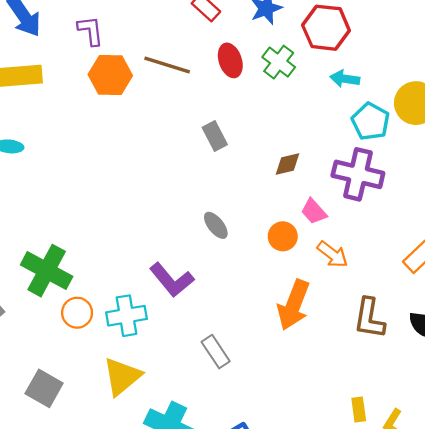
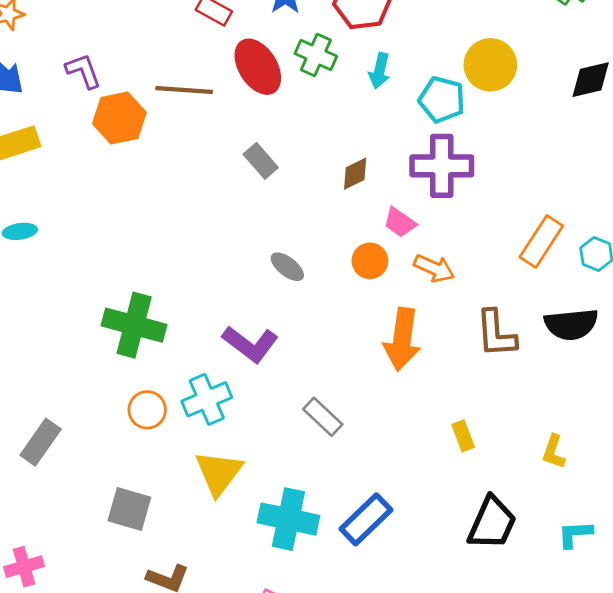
red ellipse: (230, 60) -> (258, 67), size x1.4
cyan arrow: (345, 79) -> (380, 71), moved, turned -72
green cross: (47, 271) -> (134, 325), moved
yellow rectangle: (359, 410) -> (463, 436), moved

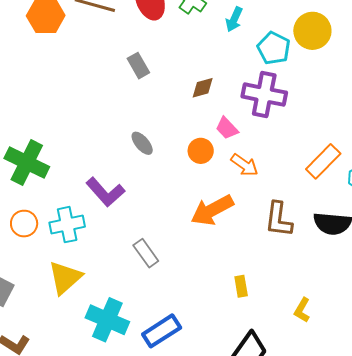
orange arrow: (402, 339) -> (212, 210), turned 42

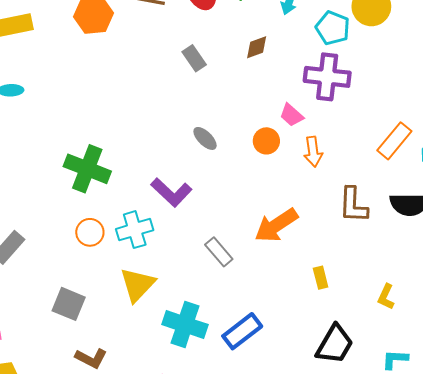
brown diamond: (203, 88) -> (257, 47), moved
orange arrow: (245, 165) -> (313, 152), turned 52
orange arrow: (212, 210) -> (276, 225), moved

